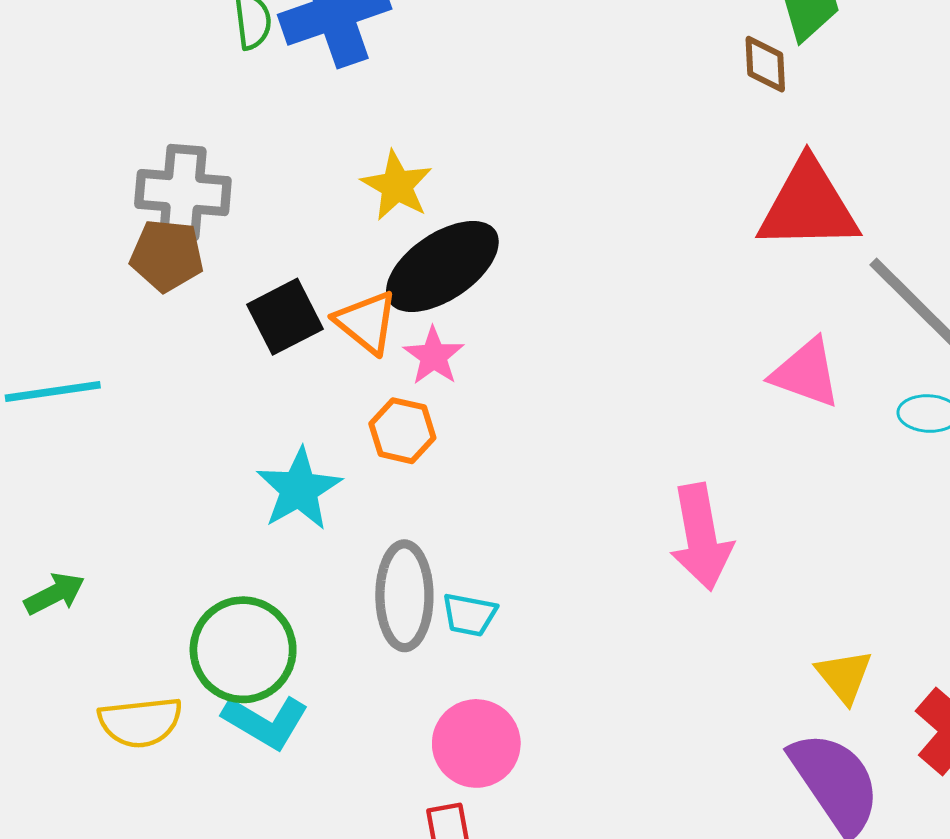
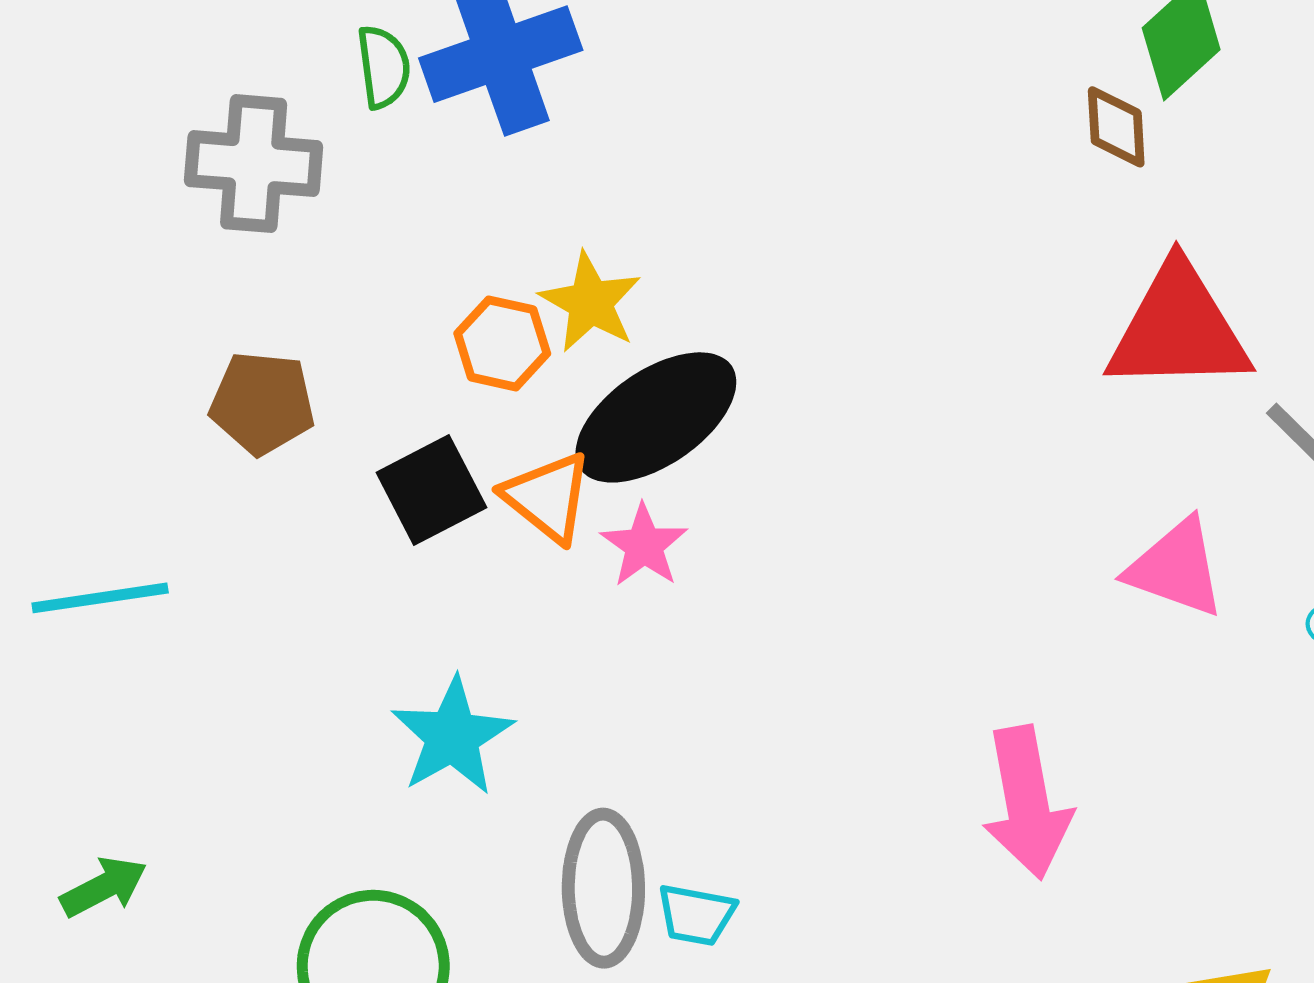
gray cross: (183, 193) -> (254, 164), moved
orange hexagon: (402, 431) -> (502, 343), moved

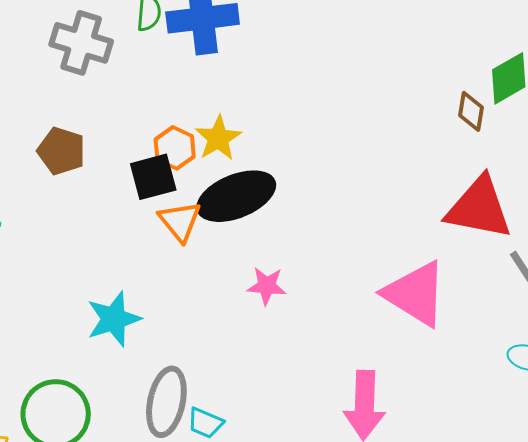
black square: (431, 490) -> (153, 177), moved
pink star: (644, 545) -> (267, 286), moved, turned 30
pink triangle: (1176, 568) -> (415, 294), moved, size x1.4

